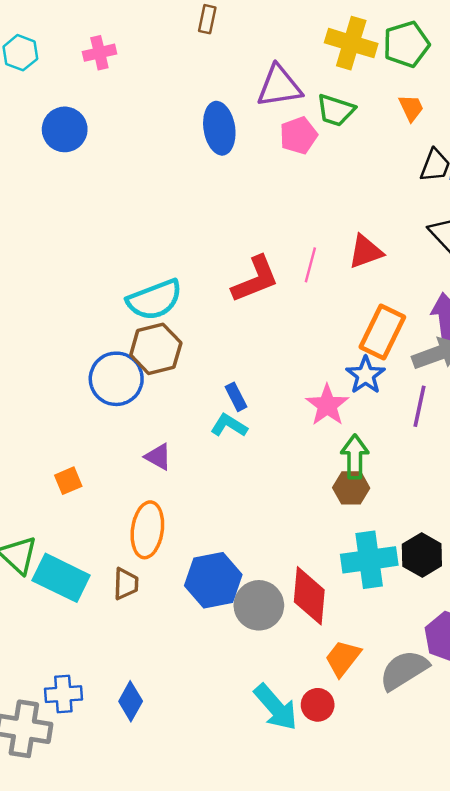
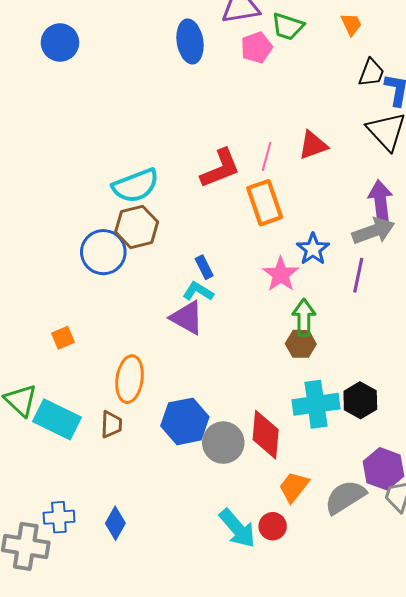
orange rectangle: (382, 332) -> (265, 203), moved, turned -45
purple triangle: (158, 457) -> (187, 318), moved, size x1.5

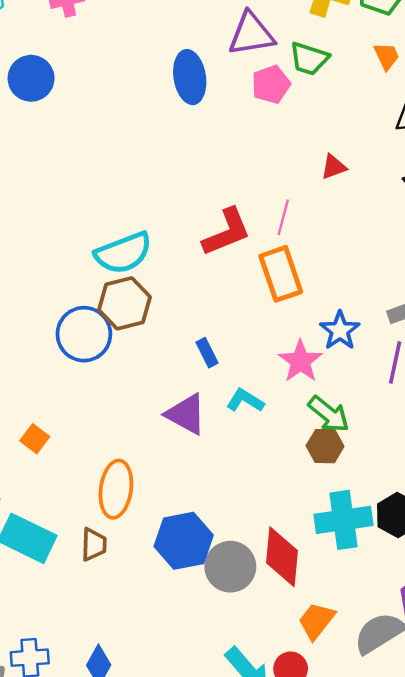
red triangle: (313, 145) -> (334, 167), moved, size x0.7
cyan L-shape: (198, 291) -> (245, 401), moved
green arrow: (304, 318) -> (329, 414), turned 129
orange square: (63, 338) -> (35, 439), turned -30

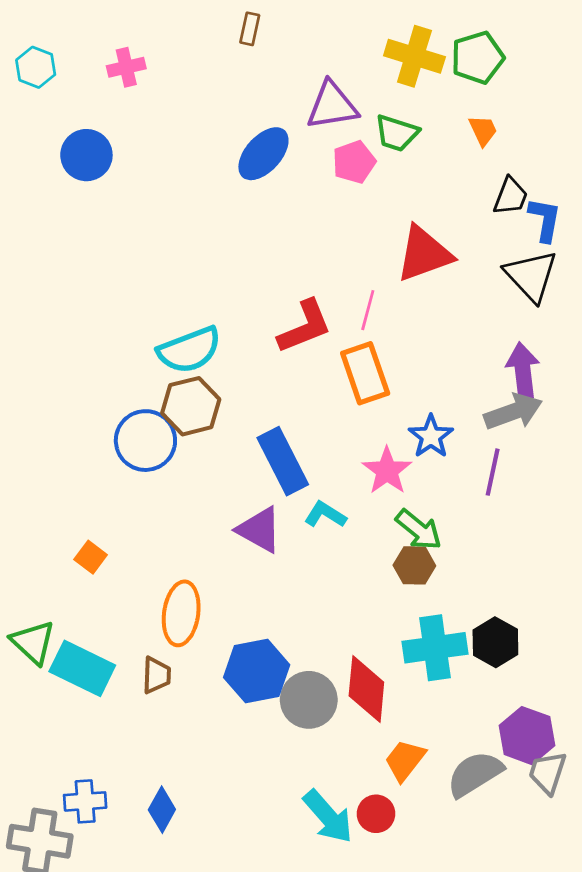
blue ellipse: (190, 77) -> (263, 154), turned 51
red triangle: (334, 167) -> (424, 254), size x2.0
blue rectangle: (207, 353) -> (283, 461), size x2.0

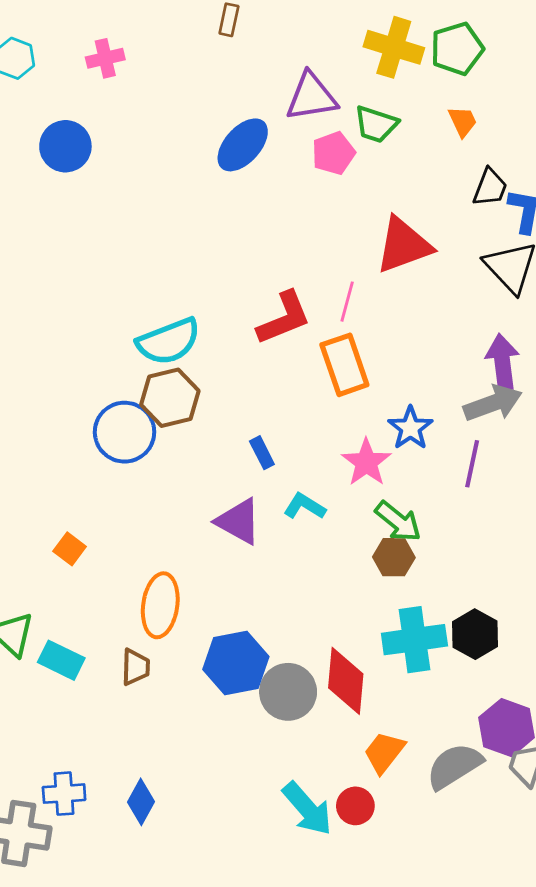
blue rectangle: (283, 461) -> (262, 453), size x0.5
cyan rectangle: (82, 668) -> (61, 660), size x0.7

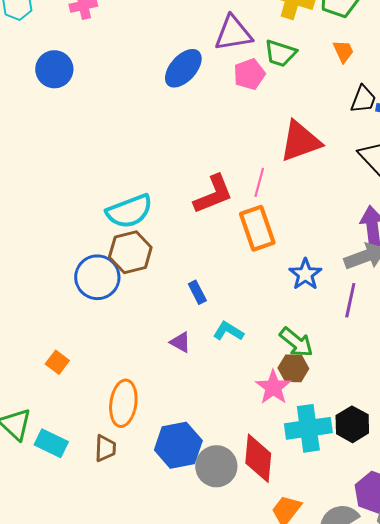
pink star: (366, 462) -> (273, 387), moved
purple triangle: (239, 521) -> (180, 342), size x0.6

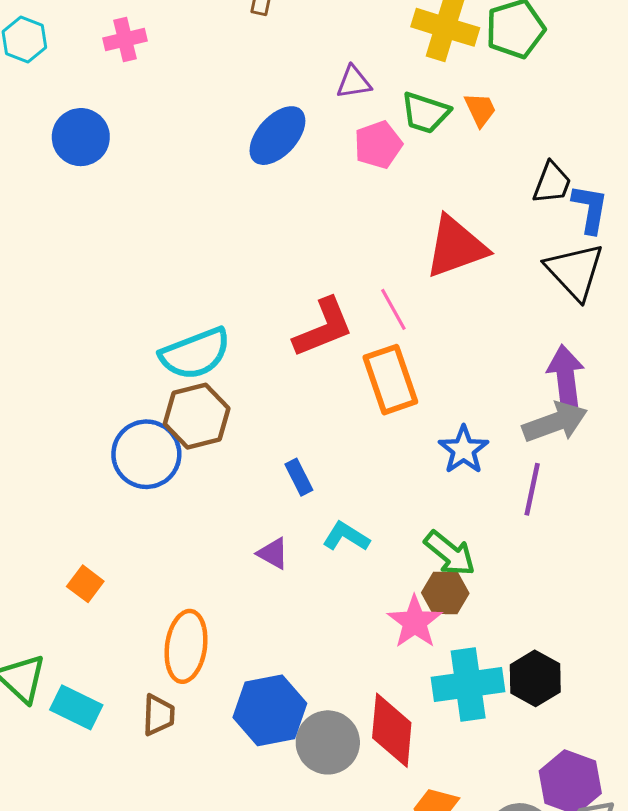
purple triangle: (233, 33) -> (354, 82), size x0.6
orange trapezoid: (343, 51) -> (480, 110), moved
pink line: (259, 182) -> (393, 309), turned -44

